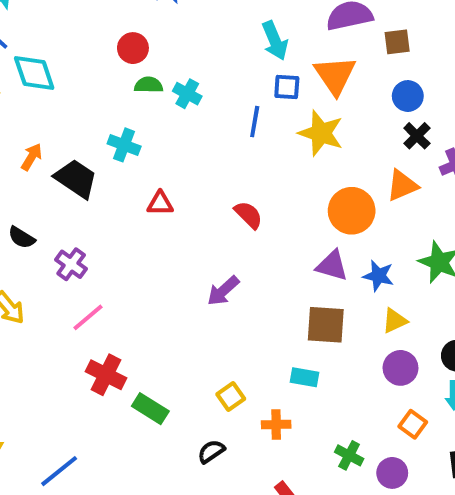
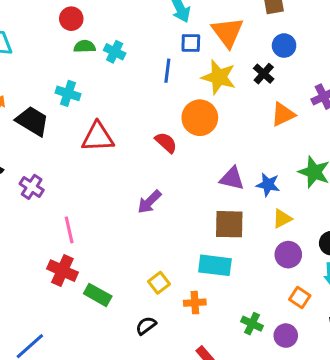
black cross: (417, 136) -> (264, 74), moved
red triangle: (160, 203) -> (98, 137), size x1.6
orange circle: (352, 211) -> (200, 118), moved
pink line: (88, 317) -> (69, 230), moved, turned -60
cyan rectangle: (304, 377) -> (215, 265), size x1.5

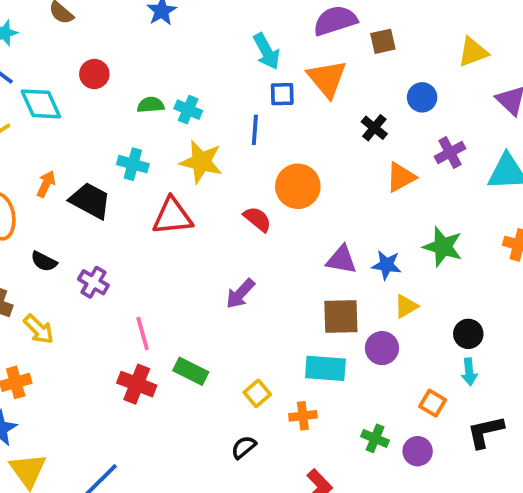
red circle: (71, 19) -> (94, 74), moved
blue circle: (284, 46) -> (422, 97), moved
yellow star: (219, 77) -> (201, 162), moved
purple circle: (288, 255) -> (382, 348), moved
green rectangle: (98, 295) -> (191, 371), moved

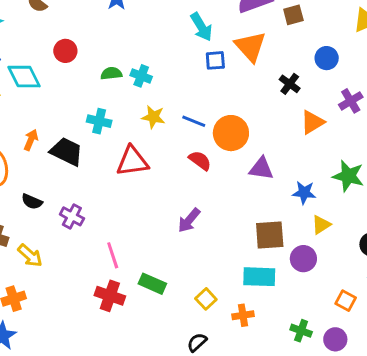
blue line: (255, 130) -> (194, 121), moved, turned -70
yellow star: (201, 162) -> (153, 117), size x0.7
purple triangle: (341, 260) -> (261, 169), moved

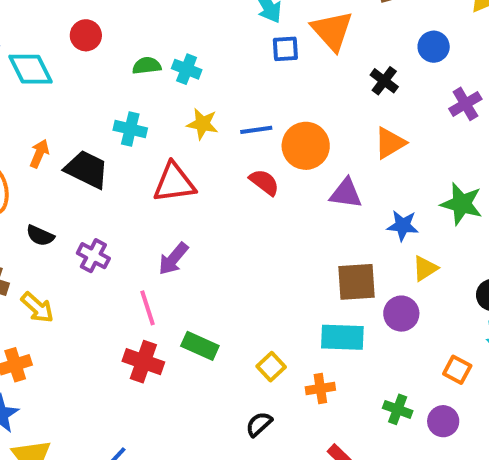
blue line: (194, 121) -> (256, 130), turned -30
orange triangle: (312, 122) -> (390, 143), moved
purple arrow: (189, 220) -> (173, 259), moved

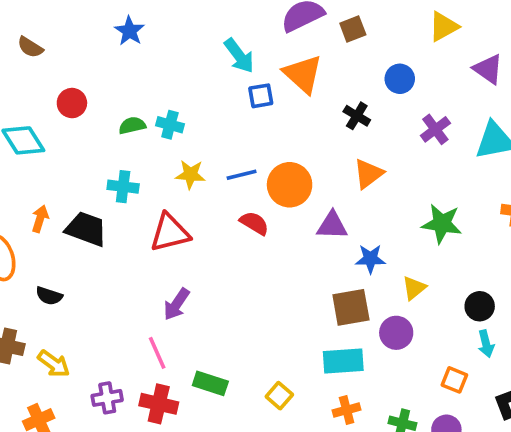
blue star: (403, 226) -> (370, 259), moved
purple cross: (93, 256) -> (107, 398), moved, turned -32
orange cross: (320, 388) -> (347, 410), moved

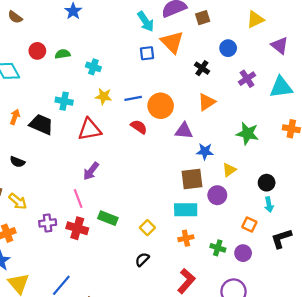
cyan arrow: (239, 56) -> (146, 21), moved
green semicircle: (132, 125) -> (63, 54), moved

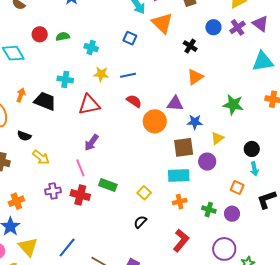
blue square: (147, 53) -> (130, 38), moved, turned 32
purple cross: (247, 79) -> (238, 27), moved
orange circle: (161, 106) -> (155, 121), moved
yellow arrow: (18, 201) -> (41, 157), moved

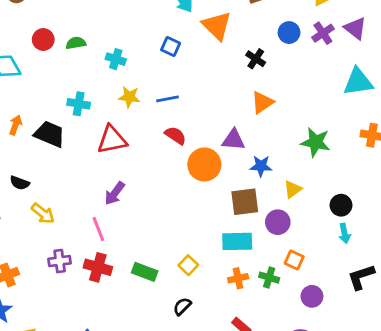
green rectangle: (108, 185) -> (145, 272), moved
orange square: (237, 188) -> (294, 260), moved
green cross: (209, 210) -> (269, 278), moved

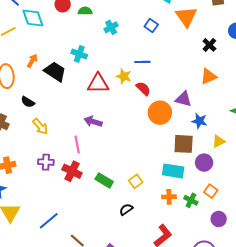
cyan cross: (116, 59) -> (111, 27), turned 32
yellow star: (129, 97) -> (124, 76), moved
purple arrow: (115, 193) -> (93, 121), turned 60

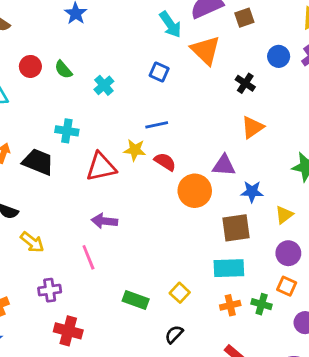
green semicircle: (85, 11) -> (63, 70), turned -120
purple circle: (204, 163) -> (288, 253), moved
red cross: (72, 171) -> (68, 331), moved

